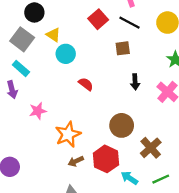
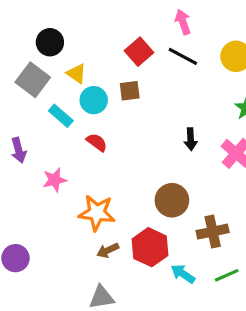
brown square: (123, 48) -> (130, 91), moved
cyan rectangle: (21, 68) -> (61, 116), moved
red semicircle: (86, 84) -> (97, 142), moved
orange star: (68, 134) -> (97, 213), turned 30
brown cross: (151, 148) -> (213, 232), turned 30

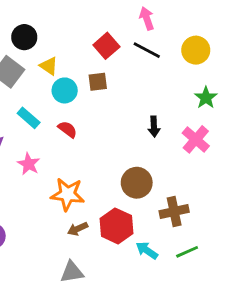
cyan rectangle: (61, 116) -> (29, 118), moved
pink star: (55, 180) -> (29, 164), turned -30

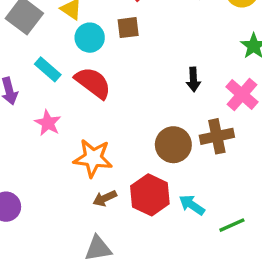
red semicircle: (68, 129) -> (93, 83), size x1.6
brown cross: (174, 212) -> (217, 136), moved
cyan arrow: (147, 250) -> (192, 205), moved

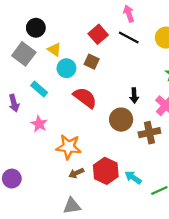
brown square: (128, 28) -> (92, 62), turned 32
red semicircle: (93, 83) -> (85, 98), moved
brown circle: (173, 145) -> (121, 120), moved

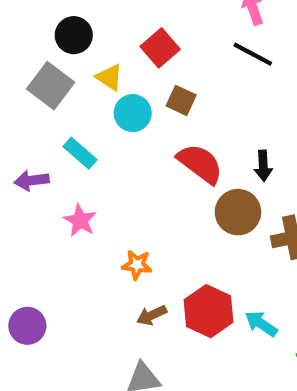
red square: (98, 34) -> (160, 48), moved
red semicircle: (85, 98) -> (200, 164), moved
purple arrow: (14, 103) -> (32, 180), turned 98
orange star: (69, 147) -> (137, 265), size x0.6

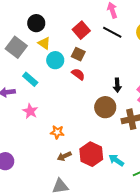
black circle: (74, 35) -> (36, 23), moved
red square: (160, 48) -> (81, 30), moved
red semicircle: (200, 164) -> (78, 74), moved, size x0.6

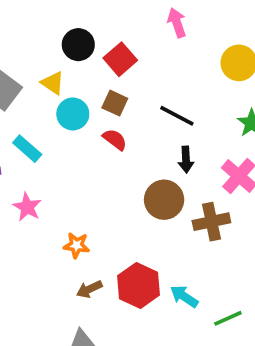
black circle: (36, 23) -> (78, 45), moved
black line: (112, 32) -> (177, 116), moved

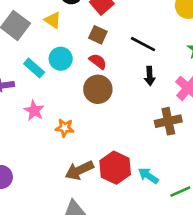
cyan circle: (73, 114) -> (61, 59), moved
brown circle: (164, 200) -> (98, 89), moved
orange star: (76, 245) -> (65, 128), moved
brown arrow: (89, 289) -> (79, 170), size x1.5

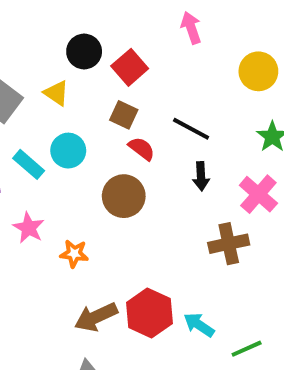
red semicircle: (98, 61) -> (142, 149), moved

